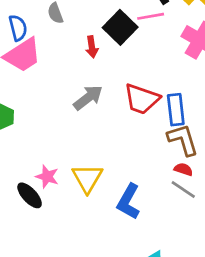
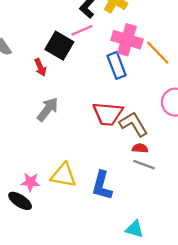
red trapezoid: (142, 99) -> (108, 114), moved
blue rectangle: (176, 110) -> (117, 65), moved
yellow triangle: (87, 178) -> (64, 175), turned -36

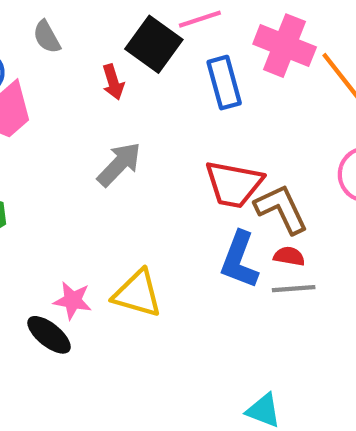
blue rectangle: (117, 65) -> (224, 83), moved
gray line: (144, 165) -> (294, 289), turned -30
blue L-shape: (102, 186) -> (239, 260), moved

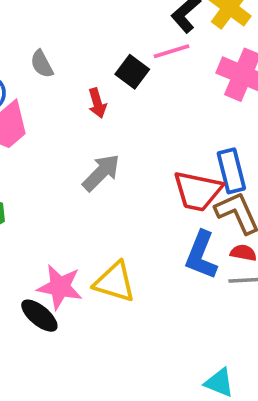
black square: (154, 44) -> (132, 72), size x0.7
blue rectangle: (224, 83) -> (231, 171), moved
pink star: (73, 300) -> (60, 287), size x1.4

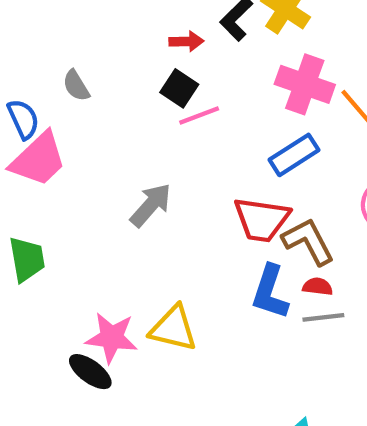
pink line: (171, 51) -> (199, 116), moved
red arrow: (97, 103) -> (186, 41), moved, turned -72
blue rectangle: (231, 171) -> (294, 155), moved, turned 75

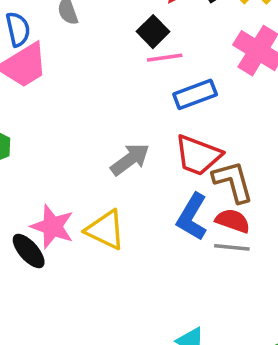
blue rectangle: (294, 155) -> (195, 94), moved
gray arrow: (151, 205) -> (130, 159), moved
red semicircle: (318, 287) -> (233, 221), size x1.4

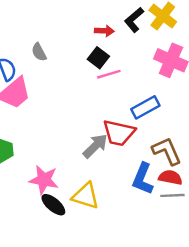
blue rectangle: (195, 94) -> (145, 107), moved
red trapezoid: (198, 155) -> (119, 133), moved
pink star: (52, 227) -> (44, 180), moved
black ellipse: (29, 251) -> (53, 205), moved

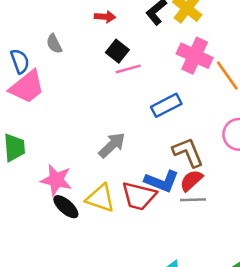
red arrow: (104, 31) -> (105, 17), moved
red trapezoid: (119, 133) -> (139, 196), moved
red semicircle: (170, 177) -> (191, 181), turned -55
blue L-shape: (143, 179) -> (162, 181), turned -92

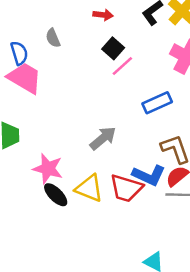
pink line: (128, 69) -> (122, 66), turned -30
pink trapezoid: (27, 87) -> (25, 78), turned -114

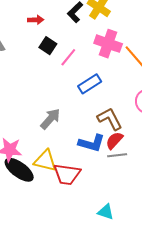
pink line: (122, 66) -> (68, 57), moved
red trapezoid: (126, 188) -> (67, 174), moved
black ellipse: (56, 195) -> (19, 170), size x1.4

